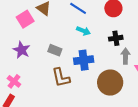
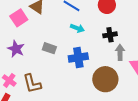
brown L-shape: (61, 78) -> (32, 84), moved

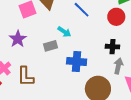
cyan arrow: (77, 28) -> (64, 32), moved
gray rectangle: (49, 48) -> (50, 46), turned -48

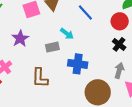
black cross: (112, 47) -> (119, 44), moved, turned 32
brown L-shape: (26, 76) -> (40, 78), moved

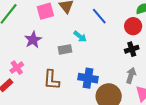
black cross: (119, 44) -> (132, 49), turned 32
blue cross: (78, 64) -> (88, 78), moved

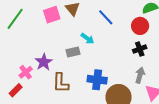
purple star: (33, 40) -> (44, 62), moved

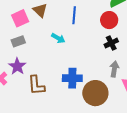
blue line: (106, 17) -> (74, 15), turned 54
gray rectangle: (73, 52) -> (18, 41), moved

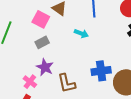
pink square: (20, 18) -> (41, 19), turned -30

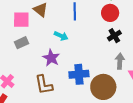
pink square: (41, 19) -> (21, 20), turned -30
purple star: (45, 67) -> (51, 58), moved

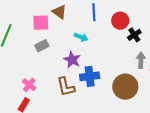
red circle: (110, 13) -> (120, 21), moved
blue cross: (79, 74) -> (90, 76), moved

